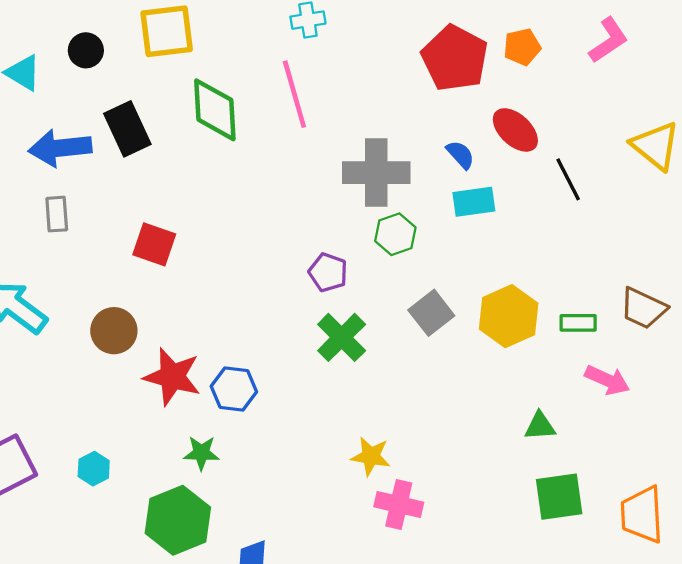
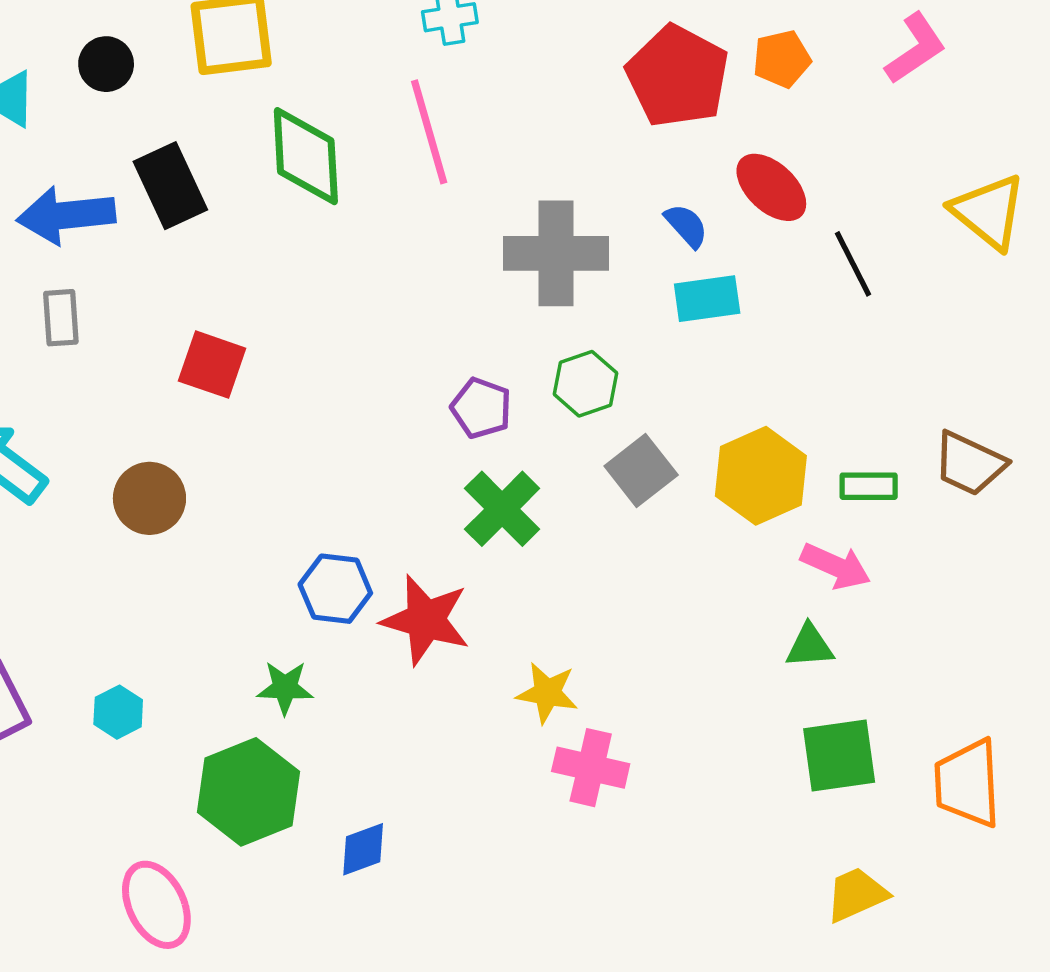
green hexagon: (395, 234) -> (585, 384), moved
red star: (172, 377) -> (426, 620), moved
pink arrow: (607, 380) -> (836, 566), moved

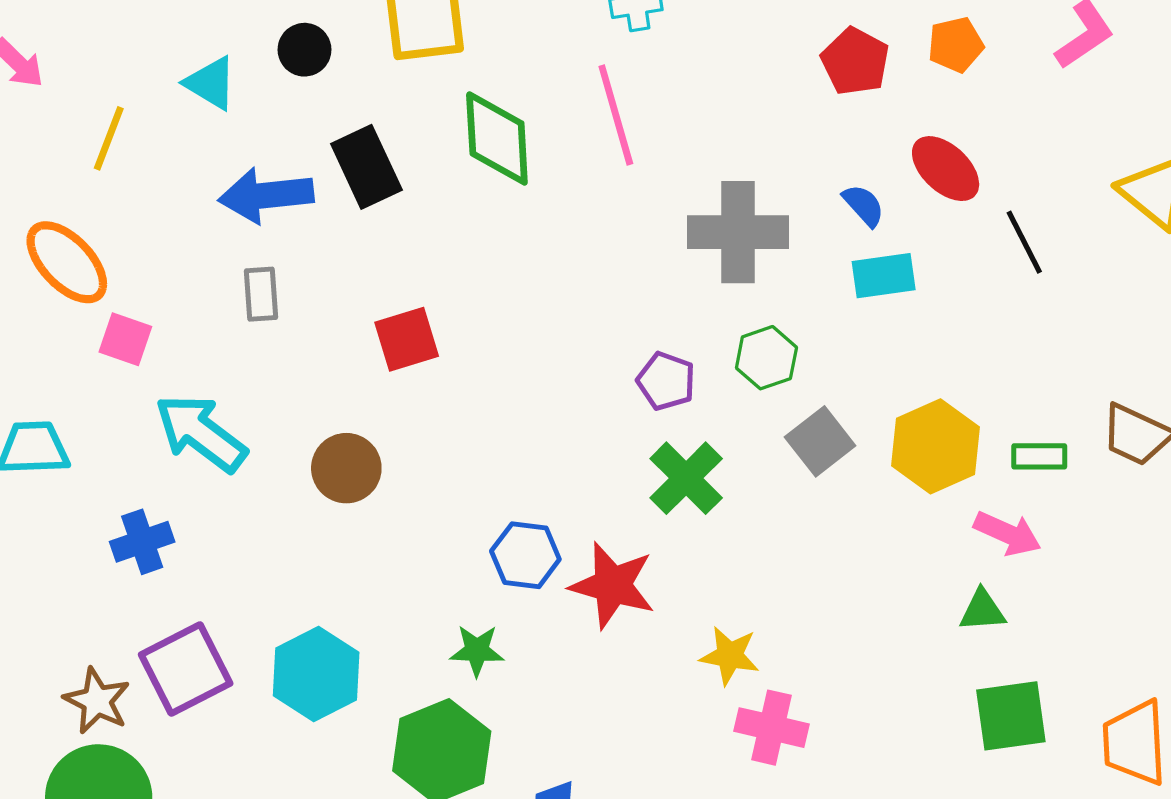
red pentagon: (678, 76) -> (855, 61), size x0.7
red square: (212, 365) -> (407, 339), turned -36
cyan hexagon: (118, 712) -> (316, 674), size x1.8

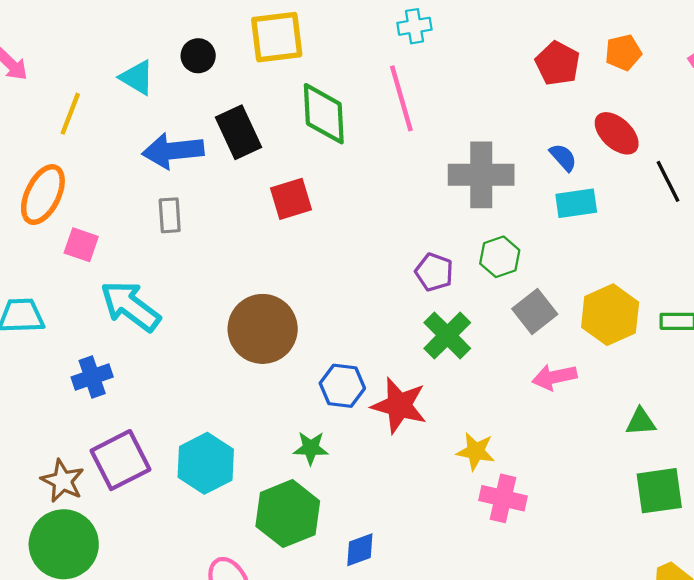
orange ellipse: (67, 262) -> (43, 195), turned 70
red square: (407, 339) -> (291, 199), moved
brown circle: (346, 468) -> (263, 329), moved, size x1.5
pink arrow: (1007, 533) -> (554, 377), moved, turned 144

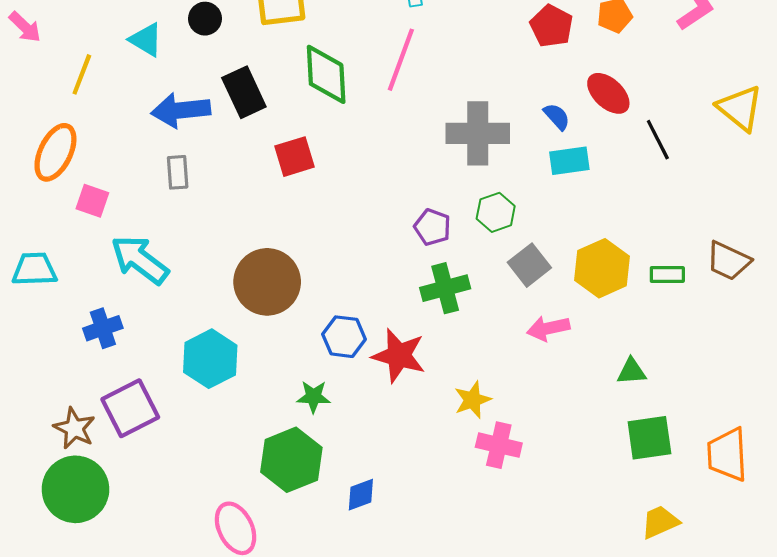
pink line: (401, 98) -> (401, 60), turned 36
green cross: (447, 335) -> (445, 288), turned 30
yellow star: (476, 451) -> (472, 400), turned -30
cyan hexagon: (206, 463) -> (210, 359), moved

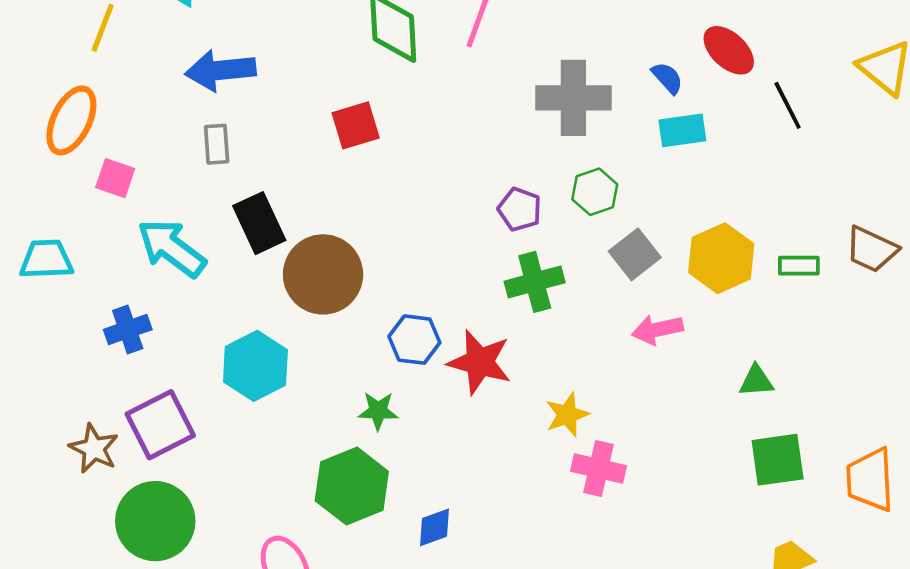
black rectangle: (244, 92) -> (259, 223), moved
green circle: (75, 489) -> (155, 521), moved

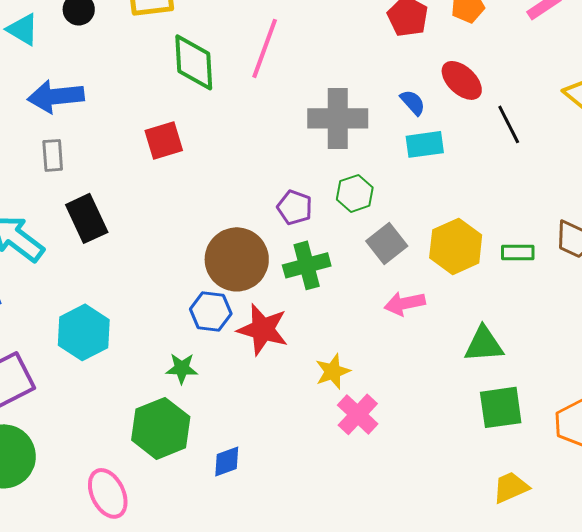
brown circle: (323, 274) -> (237, 259), moved
green triangle: (756, 381) -> (484, 344), size x1.4
pink cross: (599, 468) -> (358, 414), turned 30

